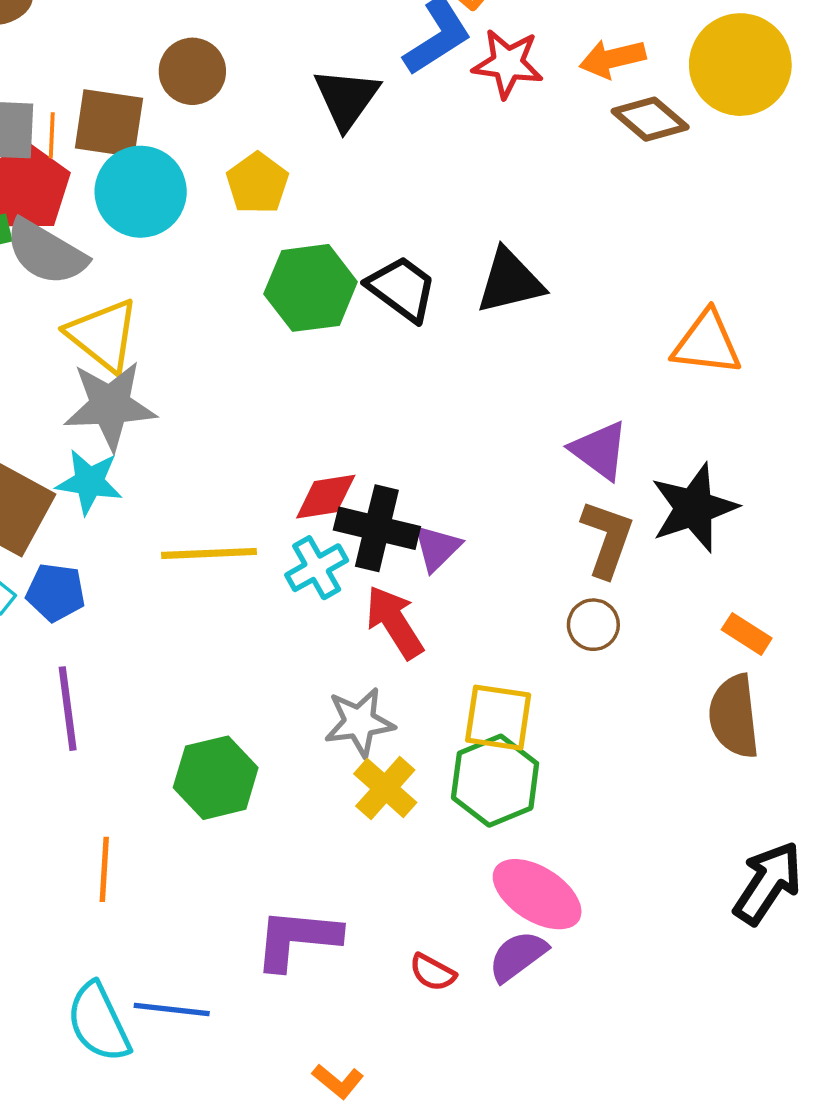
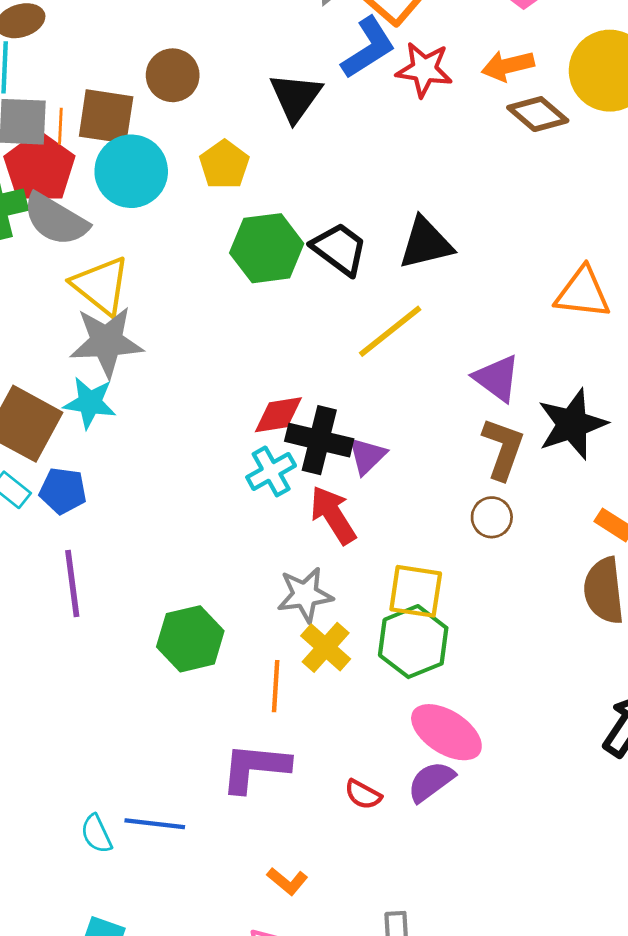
yellow line: (209, 553) -> (390, 331), moved, turned -36
orange line: (104, 869) -> (276, 686), moved
cyan semicircle: (98, 1022) -> (96, 834), size x0.6

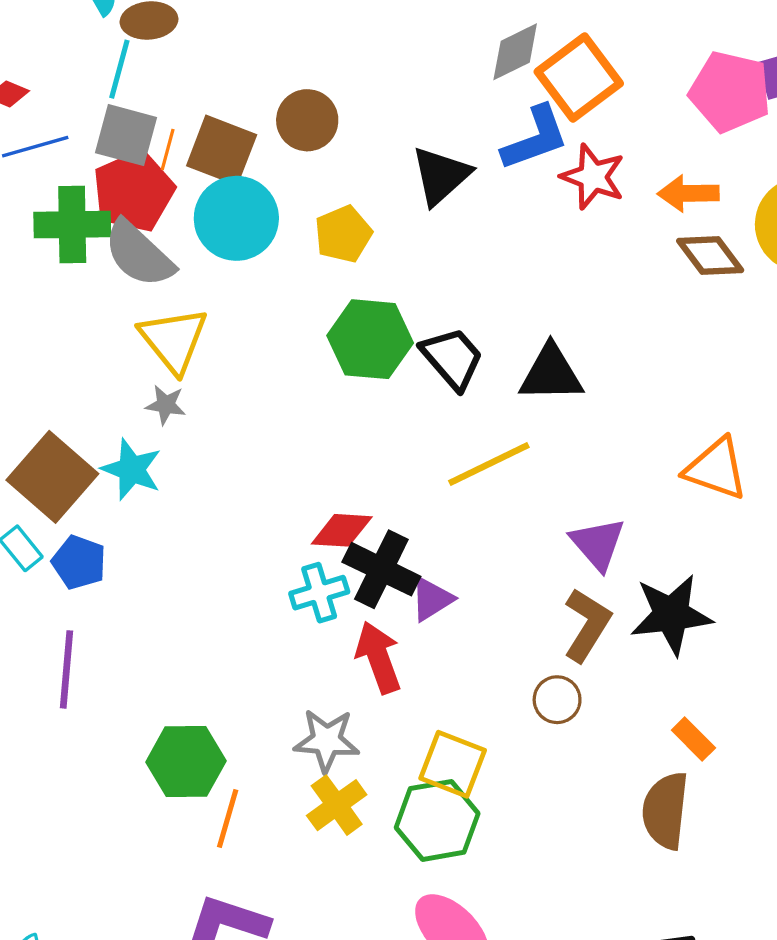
gray star: (106, 342) -> (166, 405), size x0.5
orange line: (276, 686) -> (228, 819), moved

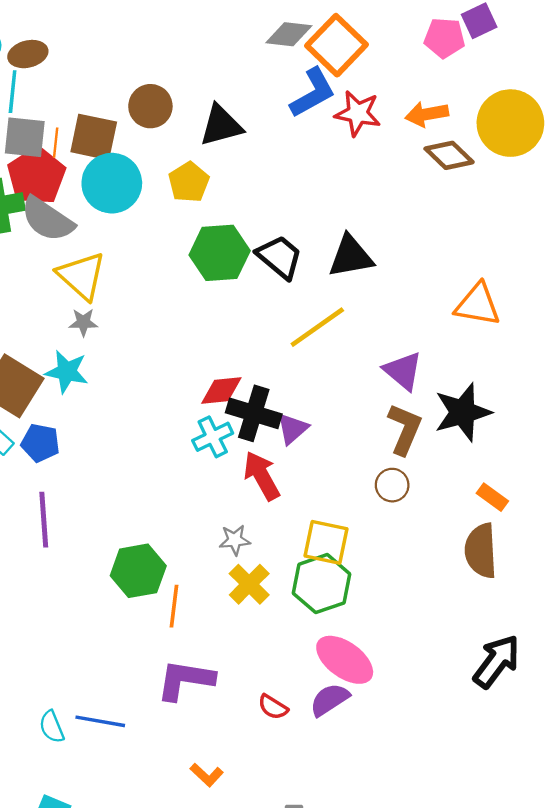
gray diamond: (515, 52) -> (289, 34), turned 42
pink pentagon: (730, 92) -> (444, 38), size x0.7
black triangle: (441, 176) -> (221, 126), moved, turned 36
gray star: (327, 740) -> (235, 540), size x0.7

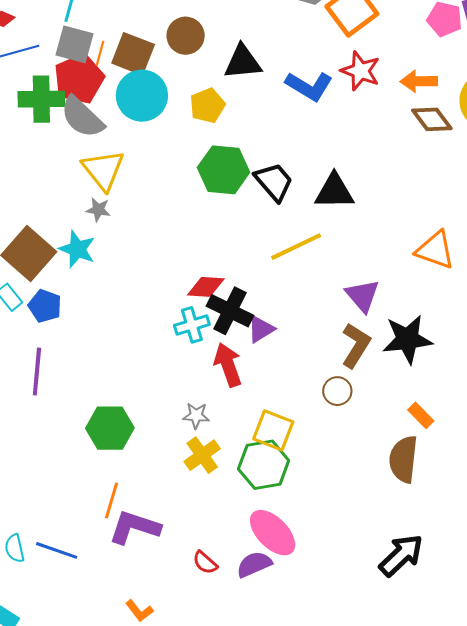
blue L-shape: (313, 93) -> (309, 86), moved, turned 51
orange line: (174, 606) -> (112, 500), moved

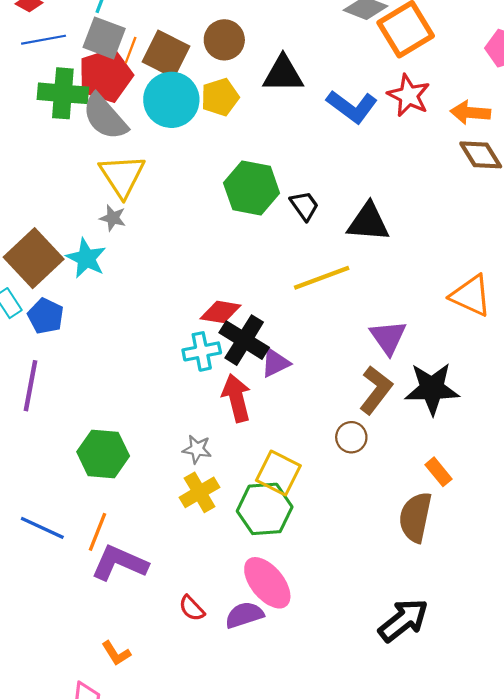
yellow pentagon: (207, 106) -> (220, 97), moved
black trapezoid: (274, 182) -> (304, 206), size x0.7
blue line: (57, 550) -> (42, 528), moved

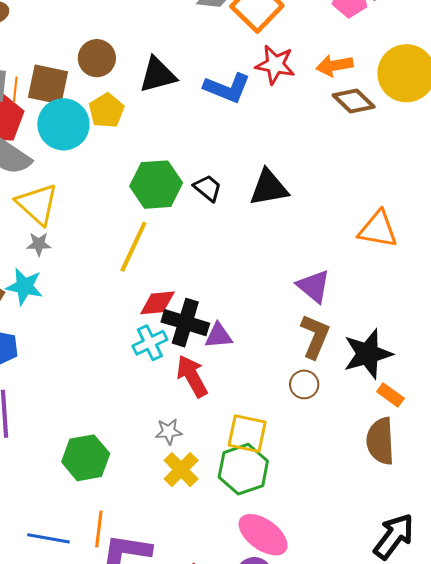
yellow line: (322, 278) -> (133, 247), moved, turned -30
purple triangle: (275, 363) -> (219, 336), turned 36
black star: (432, 389) -> (368, 354), moved

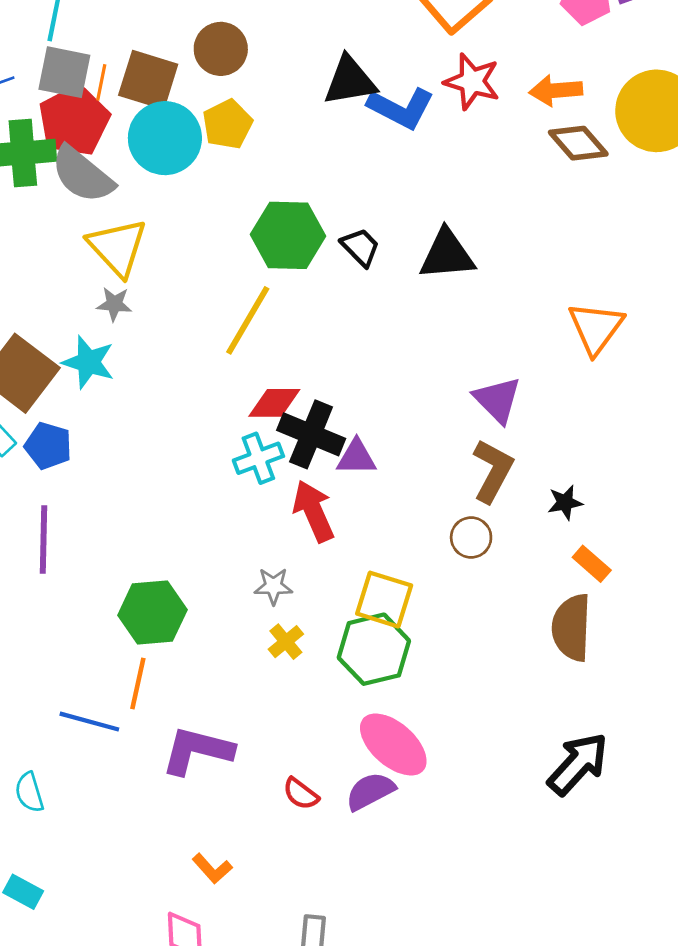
black triangle: (158, 75) -> (350, 81), moved
orange triangle: (378, 229) -> (596, 328), turned 51
black star: (368, 354) -> (565, 502), size x0.5
yellow cross: (181, 470) -> (286, 642), size x0.7
orange line: (99, 529) -> (138, 683), moved

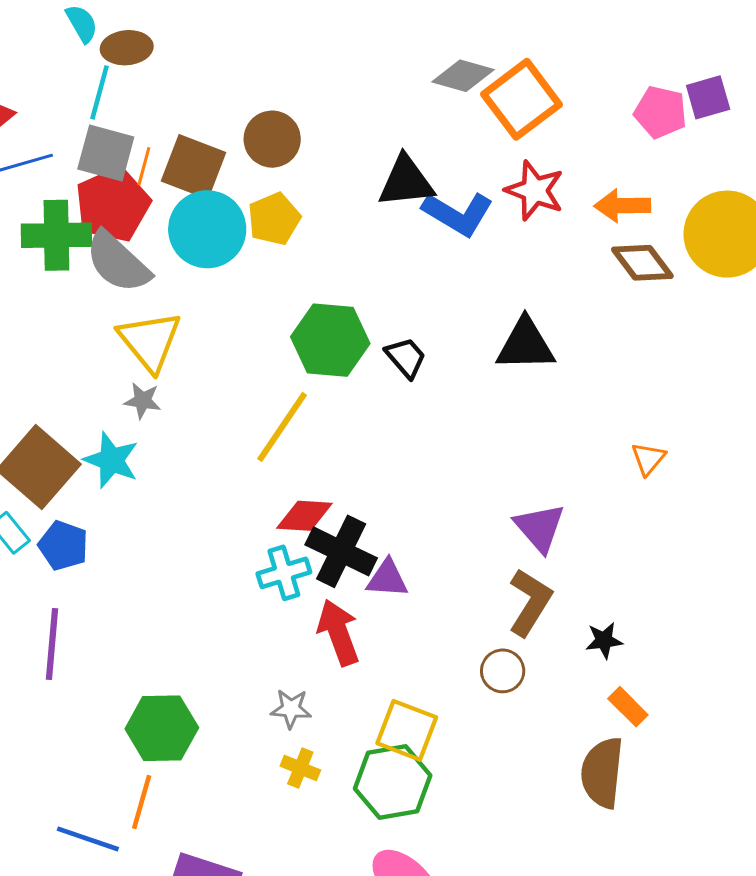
black triangle: (447, 255) -> (525, 345), moved
orange triangle: (596, 328) -> (648, 459), size x0.6
yellow cross: (286, 642) -> (300, 768), turned -32

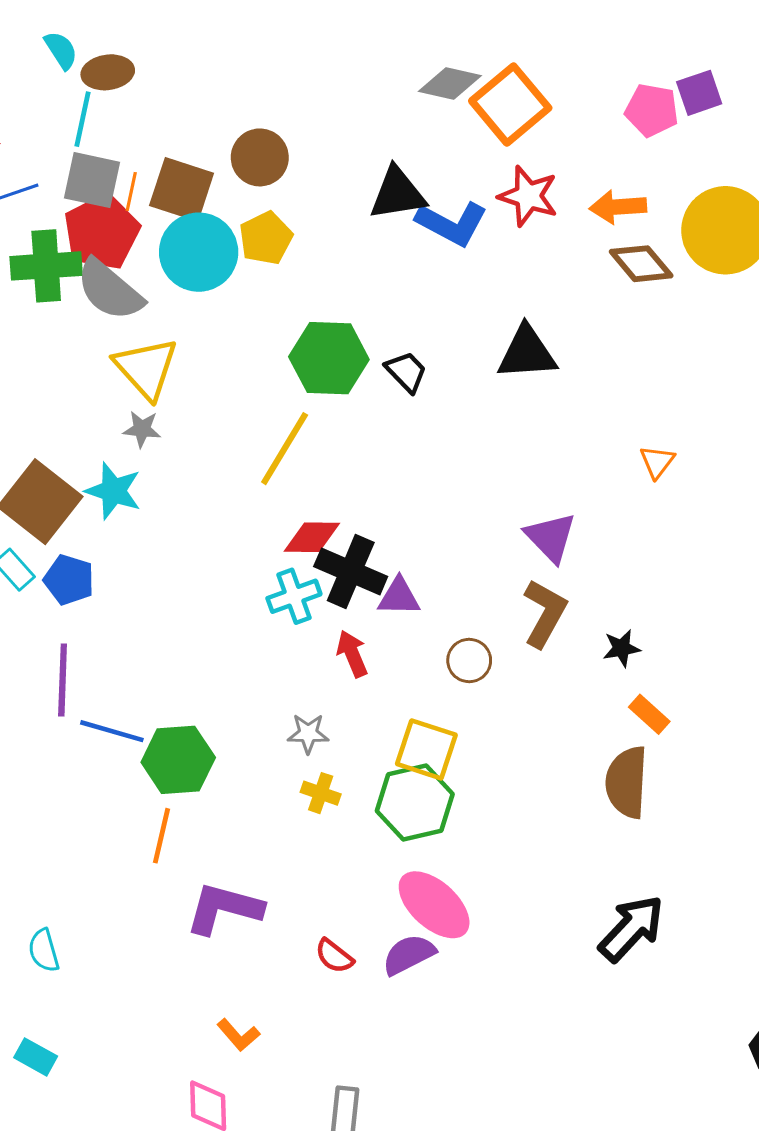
red arrow: (338, 632) -> (352, 654), size x0.7
brown circle: (503, 671) -> (469, 661), moved
blue line: (88, 839) -> (112, 731), moved

